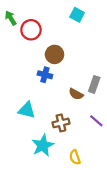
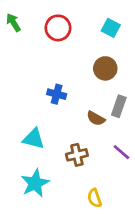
cyan square: (77, 15) -> (111, 28), moved
red circle: (31, 30) -> (58, 28), moved
brown circle: (55, 54) -> (105, 68), moved
cyan star: (43, 145) -> (35, 183), moved

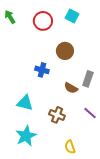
cyan square: (111, 28) -> (72, 16), moved
brown circle: (105, 68) -> (65, 51), moved
brown cross: (77, 155) -> (57, 115), turned 35

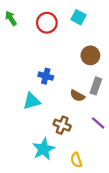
brown circle: (65, 51) -> (90, 55), moved
cyan triangle: (25, 103) -> (32, 101), moved, turned -30
cyan star: (26, 136) -> (44, 149), moved

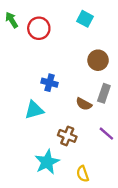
red circle: (47, 23) -> (39, 28), moved

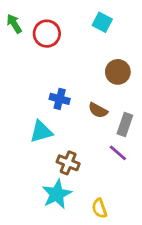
gray rectangle: (104, 93) -> (125, 124), moved
brown semicircle: (84, 104) -> (98, 110), moved
purple line: (106, 134) -> (118, 153), moved
brown cross: (67, 136) -> (68, 163), moved

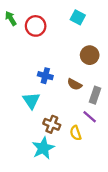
cyan triangle: (41, 132) -> (31, 101), turned -48
yellow semicircle: (99, 208) -> (76, 133), moved

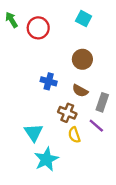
brown circle: (90, 55) -> (82, 59), moved
cyan triangle: (31, 101) -> (34, 133), moved
brown cross: (52, 124) -> (67, 113), moved
yellow semicircle: (76, 133) -> (74, 135), moved

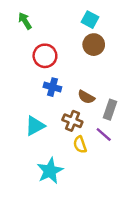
green arrow: (11, 20) -> (25, 21), moved
red circle: (38, 28) -> (45, 56), moved
brown circle: (82, 59) -> (94, 45), moved
cyan triangle: (34, 133) -> (35, 126), moved, turned 36

